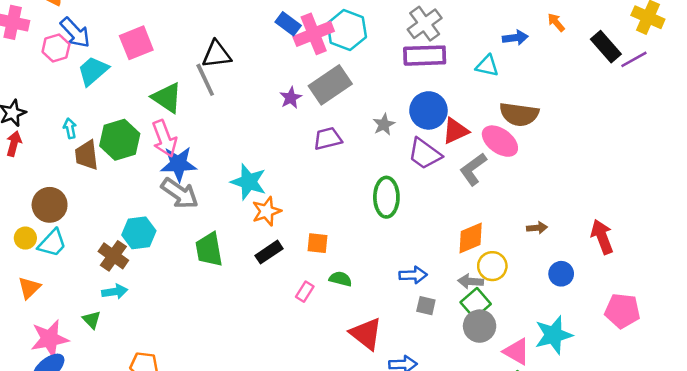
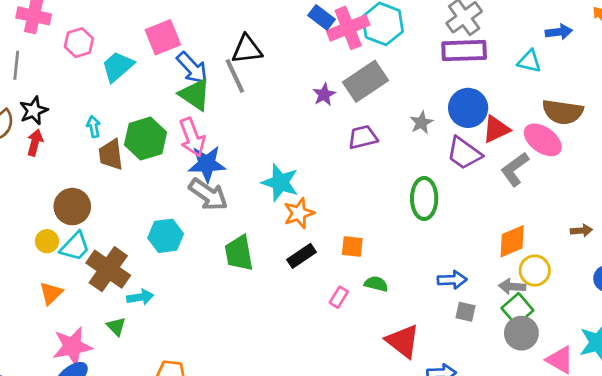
blue arrow: (75, 33) -> (192, 68), moved
brown cross: (113, 256) -> (108, 269), moved, size x1.4

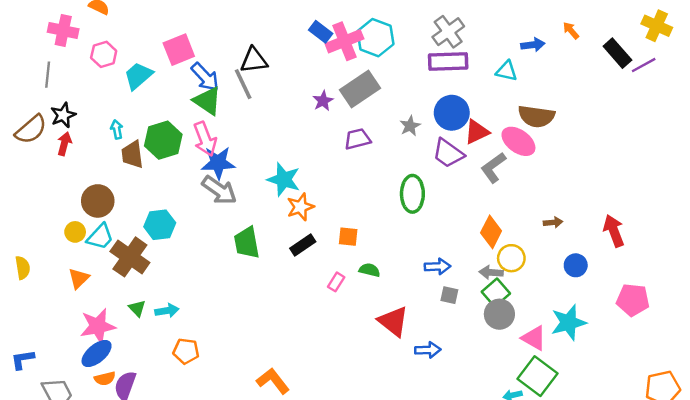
cyan hexagon: (166, 236) -> (160, 225), moved
orange diamond: (512, 241) -> (491, 232), turned -40
cyan arrow: (140, 297) -> (167, 311), moved

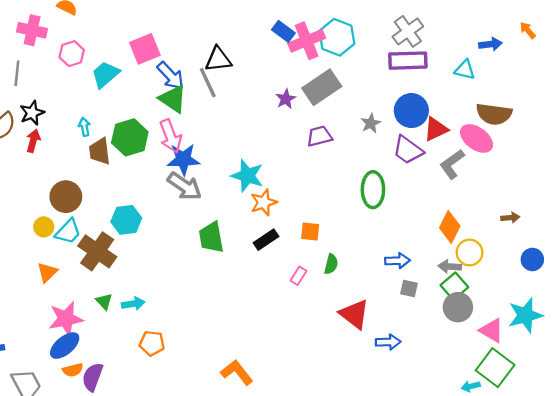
green semicircle: (369, 270) -> (331, 264), turned 90

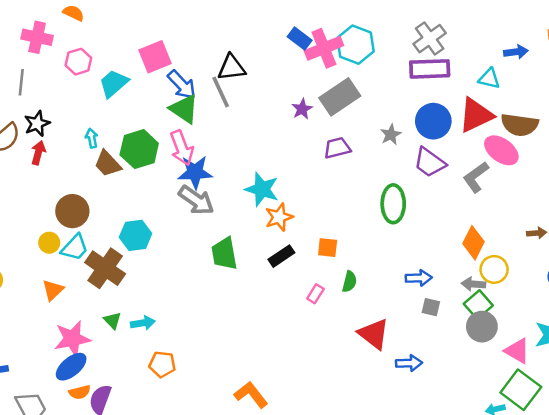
red triangle: (436, 129) -> (476, 115), moved, size x1.4
brown trapezoid: (100, 151) -> (108, 164), turned -36

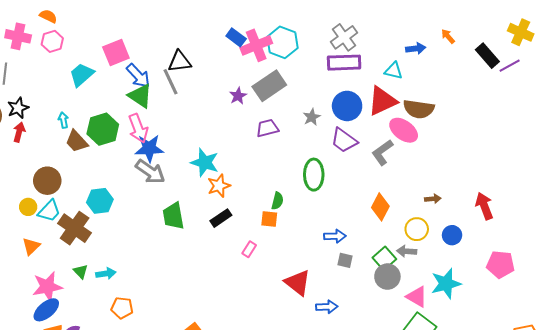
pink hexagon: (78, 62) -> (52, 41), moved
orange square: (328, 248) -> (269, 219), moved
yellow circle: (494, 269) -> (417, 229), moved
green semicircle: (349, 282) -> (277, 201), moved
gray arrow: (473, 284) -> (407, 251), moved

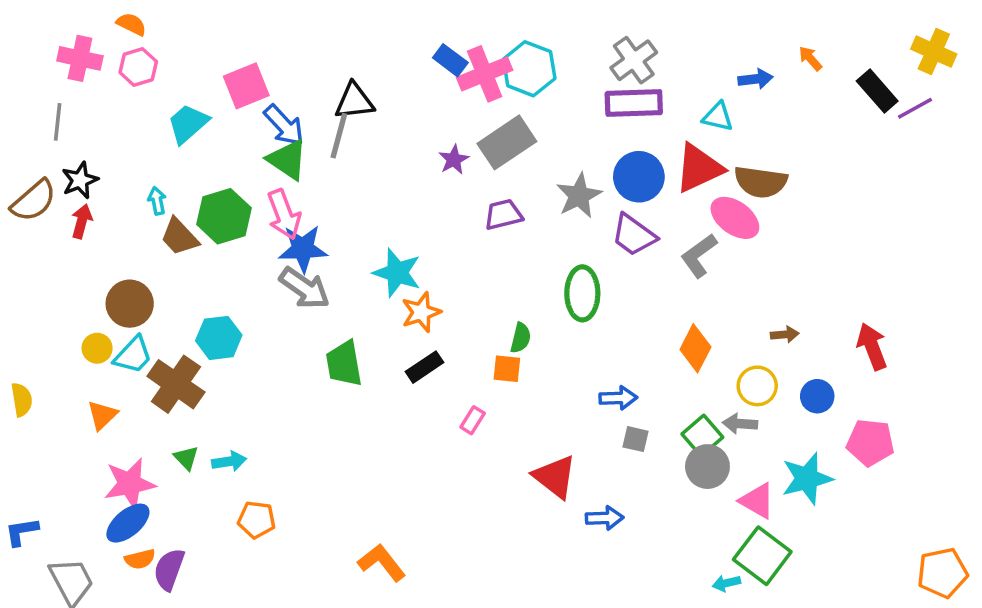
gray line: (170, 82) -> (339, 136), turned 40
gray star: (312, 117) -> (579, 196), size x1.5
pink pentagon: (500, 264) -> (870, 443), moved

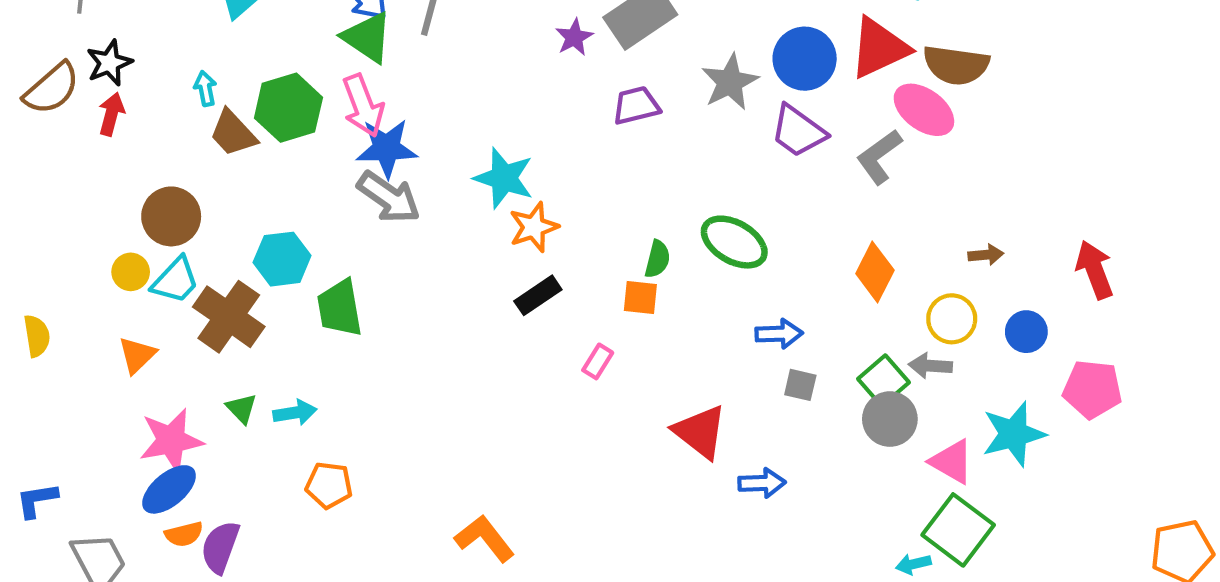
green ellipse: (582, 293) -> (734, 242), moved, turned -60
green trapezoid: (344, 364) -> (340, 308), moved

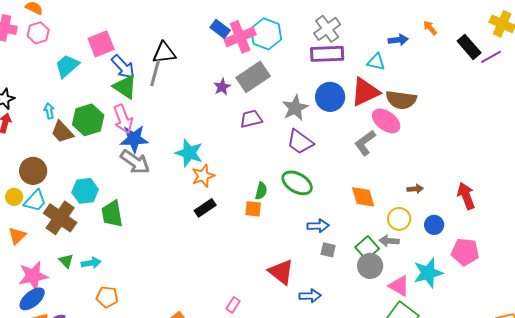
purple trapezoid: (798, 131) -> (300, 142), moved
orange diamond: (875, 272) -> (363, 197), turned -44
pink rectangle: (598, 361) -> (233, 305), moved

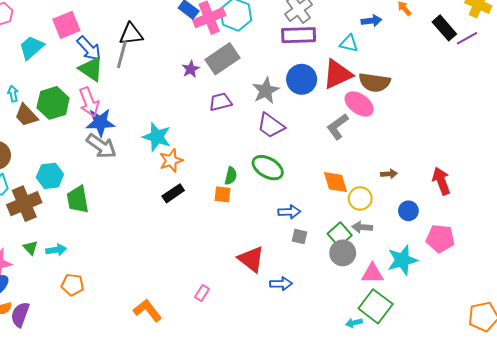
brown cross: (60, 218) -> (24, 204), turned 32
yellow circle: (399, 219) -> (360, 198), moved
pink triangle: (399, 286) -> (372, 273), turned -30

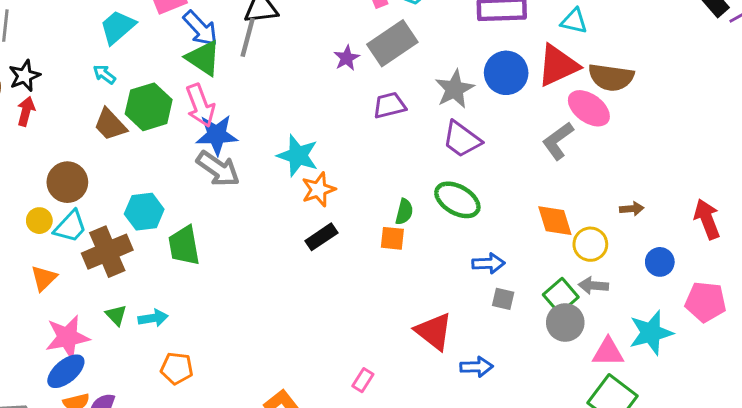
cyan arrow: (13, 94) -> (104, 74), moved, turned -42

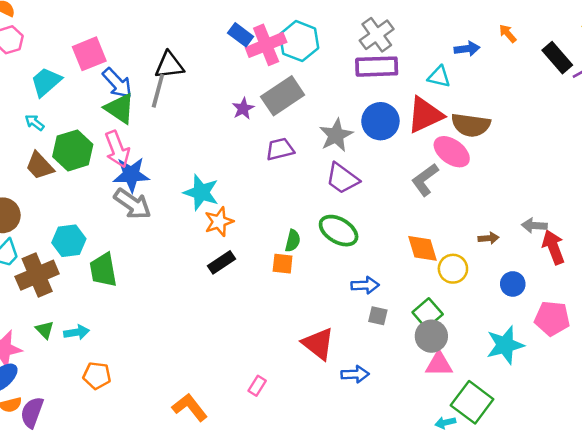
gray arrow: (593, 286) -> (534, 225), moved
pink triangle: (608, 352) -> (439, 364), moved

